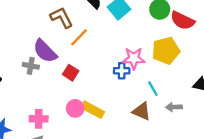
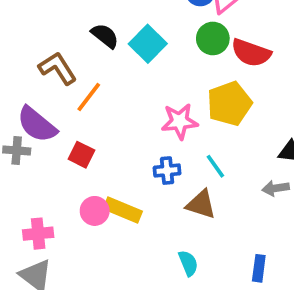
blue cross: (122, 71) -> (167, 171), moved
gray arrow: (174, 107) -> (276, 188), moved

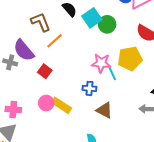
green circle: (213, 38) -> (107, 24), moved
cyan line: (215, 166) -> (112, 74), moved

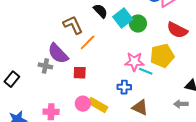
red square: (45, 71) -> (80, 73), turned -32
cyan line: (112, 74) -> (146, 71), turned -40

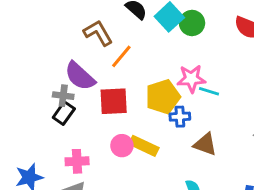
yellow pentagon: (162, 56) -> (163, 97), moved
red square: (80, 73) -> (114, 101), size x1.5
black rectangle: (12, 79) -> (64, 113), moved

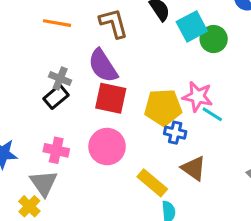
orange line: (121, 56) -> (57, 23), moved, turned 45
purple semicircle: (80, 76) -> (103, 66), moved
pink circle: (122, 146) -> (107, 147), size x1.5
yellow rectangle: (144, 146) -> (152, 183), moved

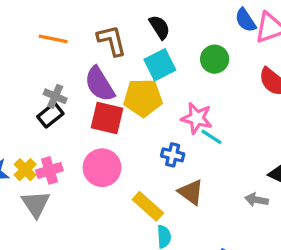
cyan square: (192, 26) -> (160, 65), moved
yellow pentagon: (163, 107) -> (143, 98), moved
pink cross: (56, 150) -> (49, 170), turned -30
yellow cross: (29, 206) -> (25, 170), moved

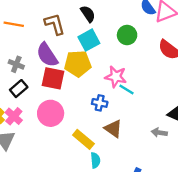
black rectangle: (50, 115) -> (19, 89), moved
pink cross: (49, 170) -> (14, 116), turned -30

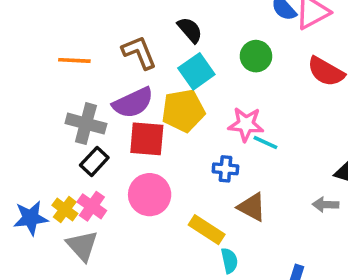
purple semicircle: (47, 55) -> (133, 103), turned -75
gray cross: (16, 64) -> (86, 124), size x1.5

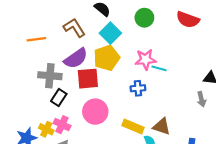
gray arrow: (326, 205) -> (201, 99), turned -96
brown triangle: (252, 207) -> (162, 126), moved

